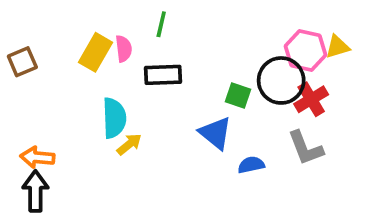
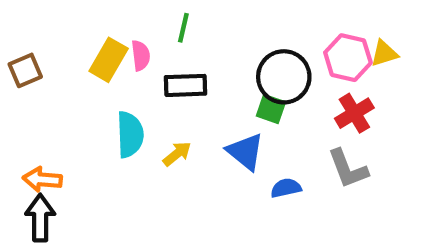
black circle: (281, 80) -> (284, 77), moved
yellow arrow: (129, 144) -> (177, 154), moved

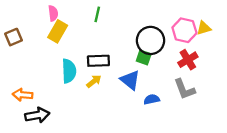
pink semicircle: (141, 55) -> (53, 13), moved
black rectangle: (186, 85) -> (98, 61), moved
black arrow: (40, 218) -> (37, 115), moved, turned 80

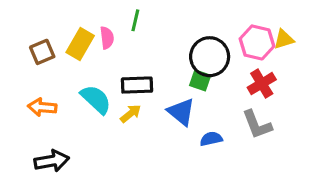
pink semicircle: (53, 13) -> (107, 38), moved
brown square: (13, 37) -> (42, 52), moved
cyan semicircle: (69, 71) -> (96, 99), turned -45
orange arrow: (23, 95) -> (42, 107), moved

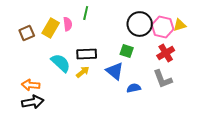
black circle: (210, 57) -> (140, 24), moved
orange arrow: (42, 107) -> (31, 85), moved

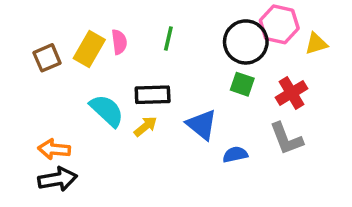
green line: (86, 13) -> (168, 38), moved
pink hexagon: (163, 27) -> (279, 24), moved
green square: (127, 51) -> (242, 84), moved

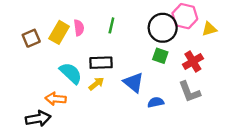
orange arrow: (54, 149) -> (56, 99), moved

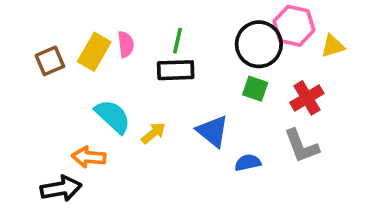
black rectangle: (101, 63) -> (176, 70), moved

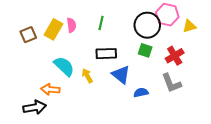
black rectangle: (176, 70) -> (106, 54), moved
yellow arrow: (153, 133) -> (87, 76), turned -80

